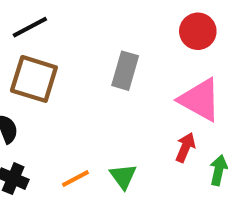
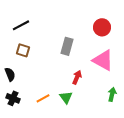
brown square: (34, 79) -> (23, 50), size x0.6
red arrow: (185, 147) -> (77, 77), moved

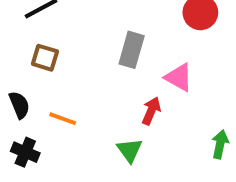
pink triangle: (103, 60) -> (179, 77), moved, size x0.7
orange line: (43, 98) -> (63, 119), moved, turned 48

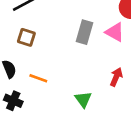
pink triangle: (179, 77) -> (115, 32), moved
red arrow: (151, 111) -> (116, 77), moved

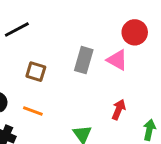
brown square: (26, 37) -> (36, 72), moved

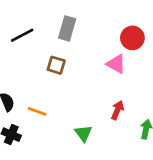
gray rectangle: (84, 60) -> (67, 28), moved
brown square: (36, 72) -> (56, 65), moved

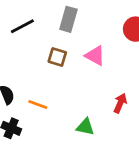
pink triangle: (116, 64) -> (95, 56), moved
green triangle: (83, 133) -> (85, 127), turned -42

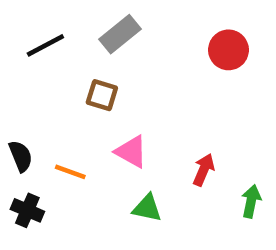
gray rectangle: (68, 19) -> (120, 34), turned 35
pink triangle: (95, 56) -> (131, 152), moved

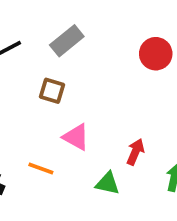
orange line: (70, 172) -> (41, 169), moved
green triangle: (147, 208) -> (108, 183), moved

